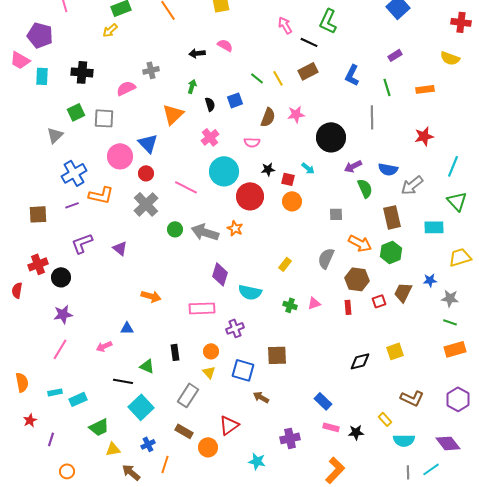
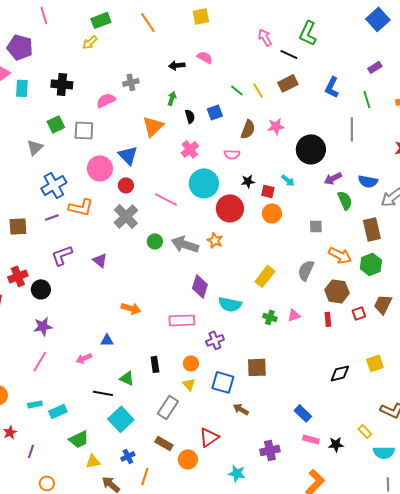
yellow rectangle: (285, 264) -> (265, 276), size x1.5

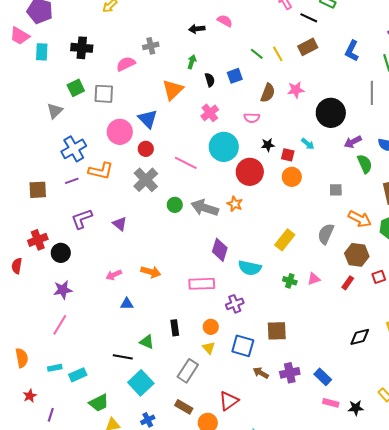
red rectangle: (328, 319) -> (348, 283), turned 40
pink arrow: (84, 358) -> (114, 275), moved
purple cross: (270, 450) -> (290, 373), moved

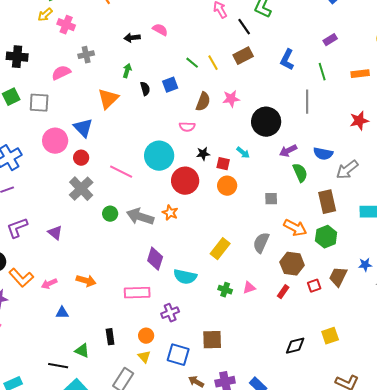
black line: (309, 18) -> (244, 27), turned 30
pink cross: (210, 113) -> (66, 25), moved, turned -30
orange L-shape: (101, 171) -> (21, 278), moved, turned 35

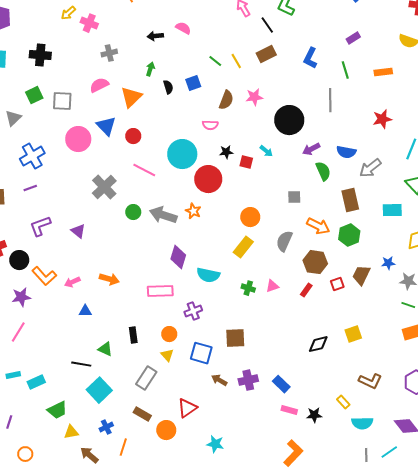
pink semicircle: (61, 73) -> (99, 85), moved
red circle: (81, 158) -> (133, 136), moved
orange circle: (227, 186) -> (250, 217), moved

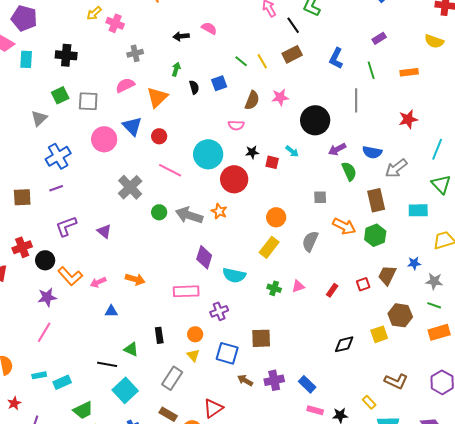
brown hexagon: (315, 262) -> (400, 315), moved

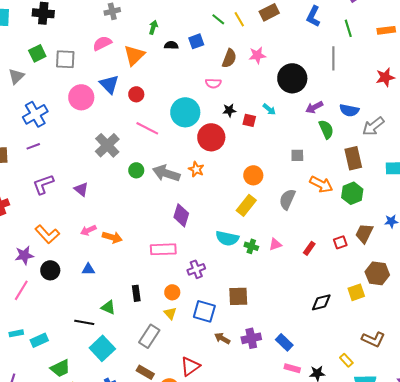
black semicircle: (194, 87) -> (171, 45), turned -72
black circle: (45, 260) -> (50, 270), moved
cyan semicircle: (234, 275) -> (227, 238), moved
pink arrow: (98, 282) -> (88, 230), moved

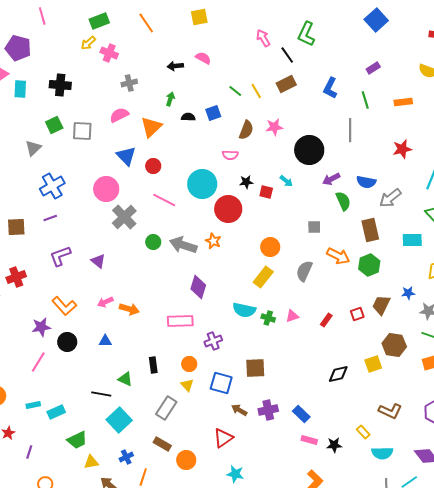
pink circle: (81, 97) -> (106, 189), moved
red triangle: (190, 366) -> (223, 438), moved

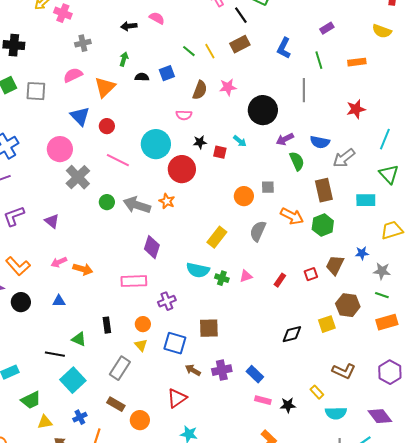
orange circle: (270, 247) -> (244, 196), moved

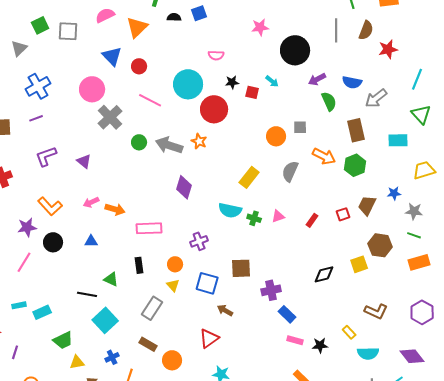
brown semicircle: (200, 90) -> (366, 30), moved
pink rectangle: (134, 281) -> (149, 228), moved
purple cross: (222, 370) -> (271, 290), moved

